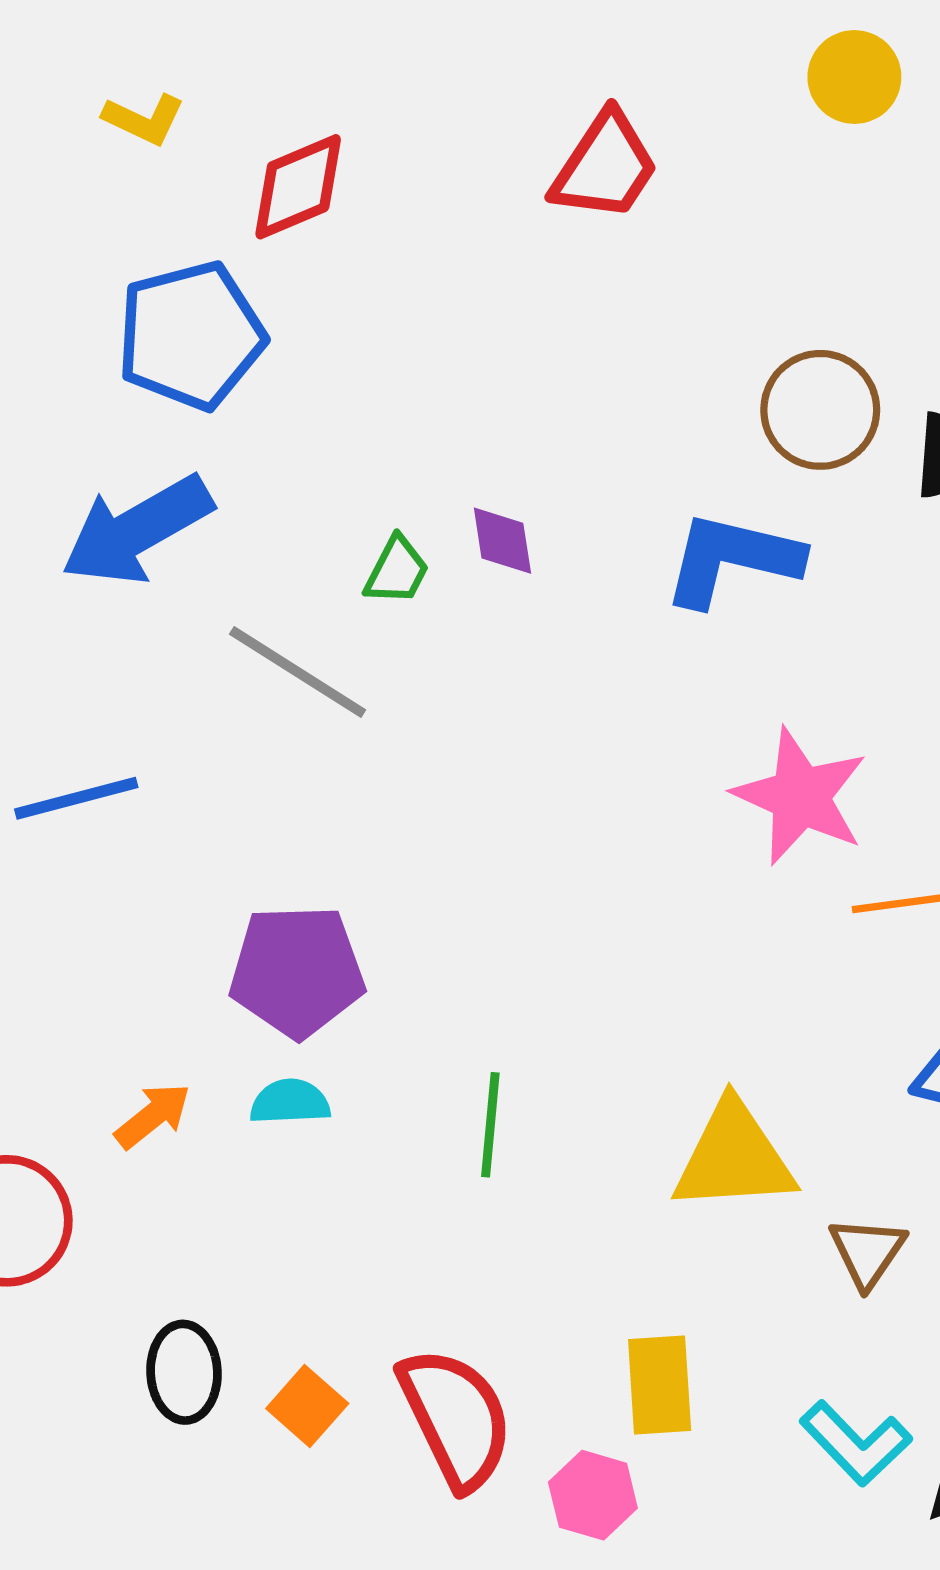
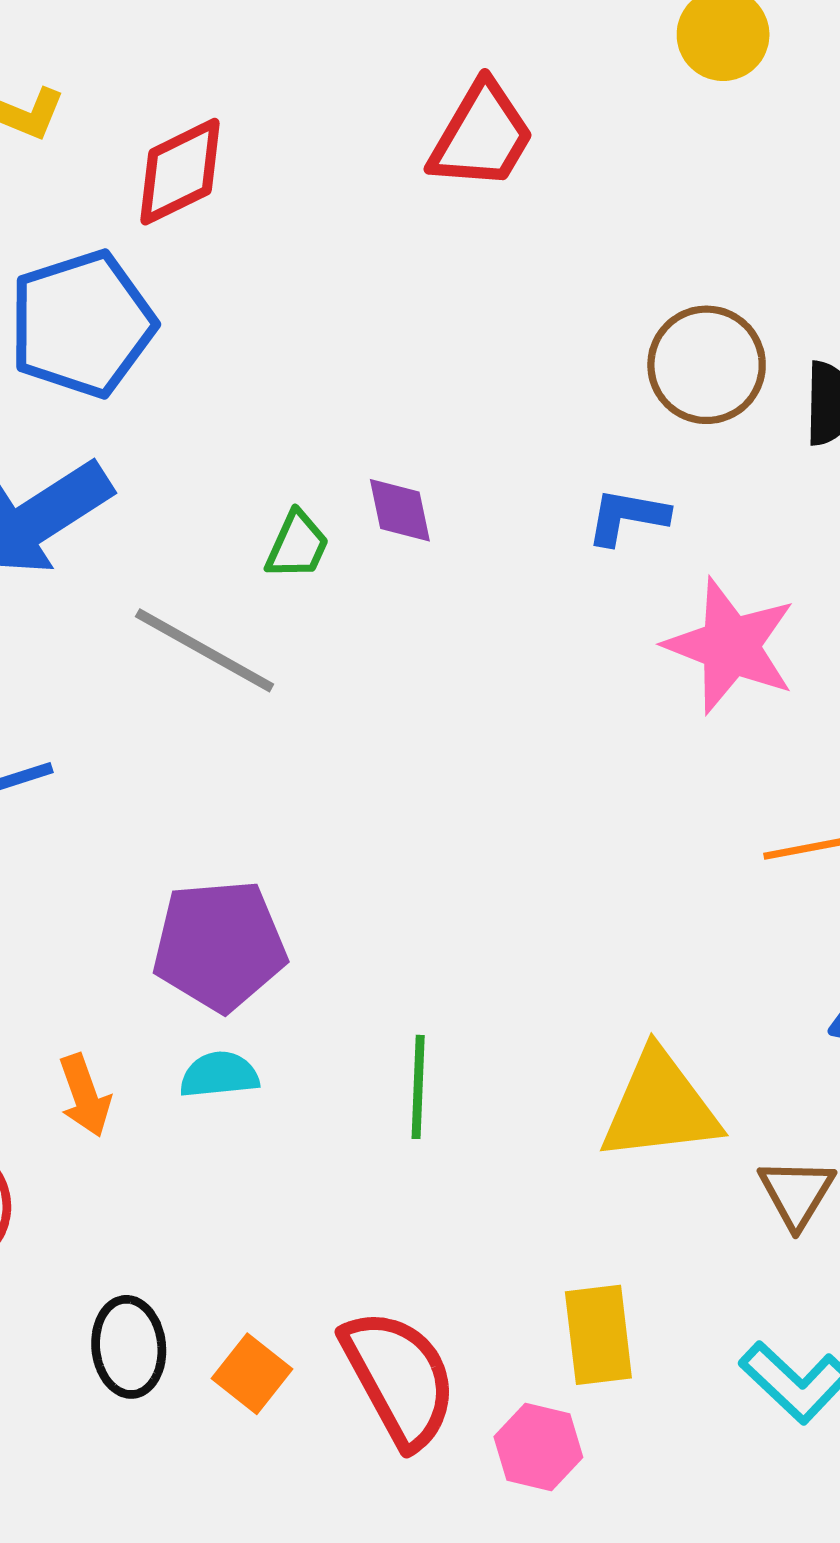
blue L-shape: (732, 559) -> (627, 517), size x0.6
pink star: (800, 796) -> (730, 646), moved
orange arrow: (153, 1116) -> (85, 1095), turned 112

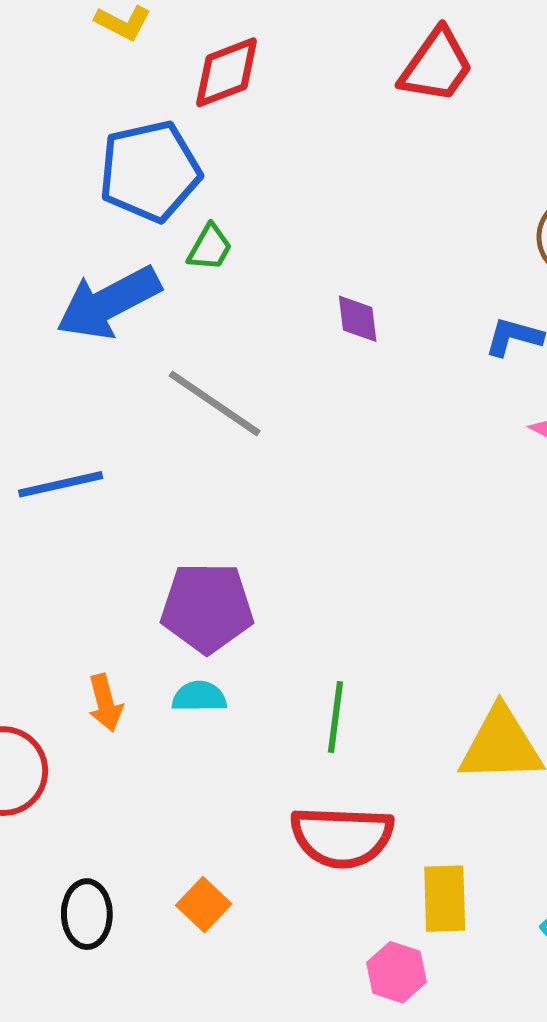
green trapezoid: (297, 545) -> (210, 248), moved
black ellipse: (129, 1347) -> (87, 914), moved
red semicircle: (399, 1378) -> (342, 837), moved, turned 116

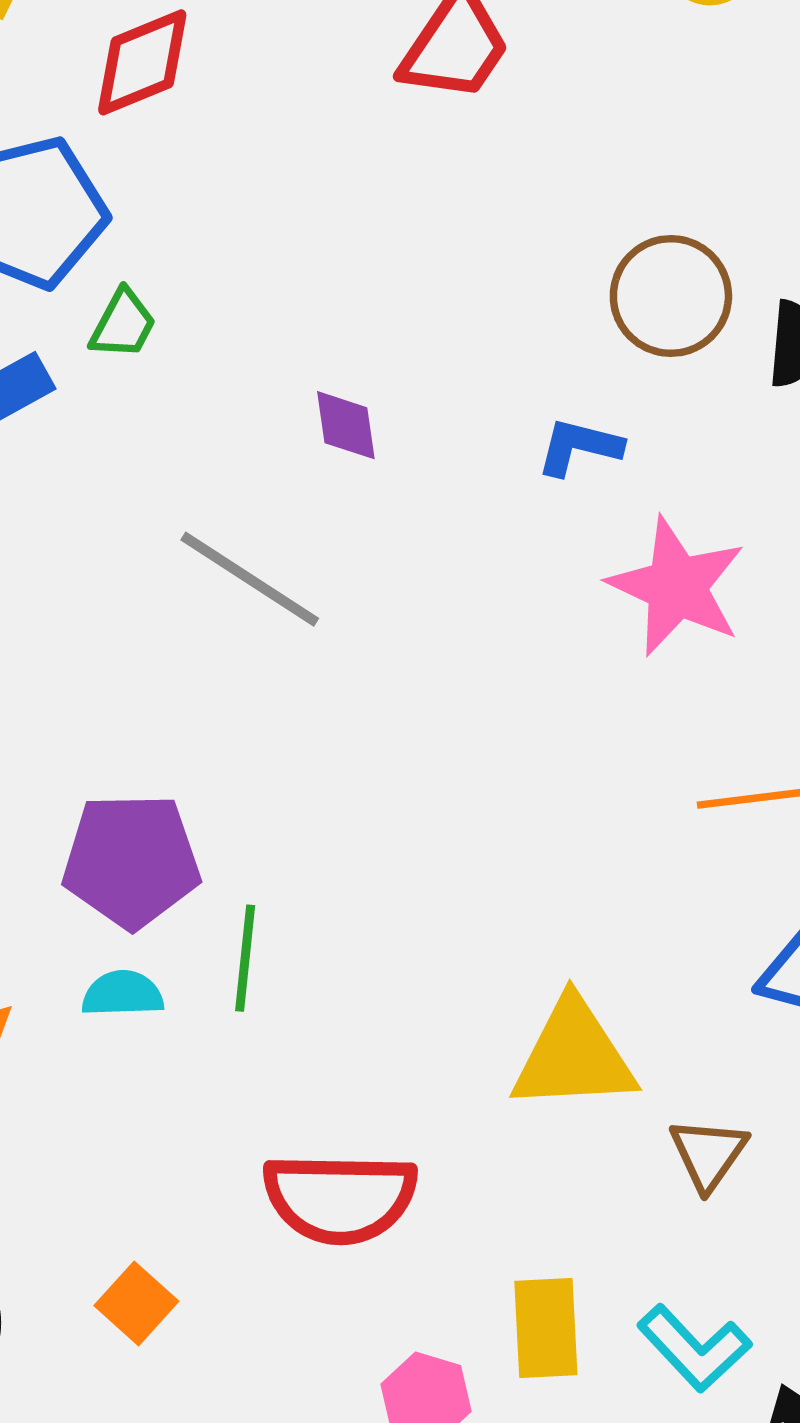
gray line: (215, 403) -> (250, 579), moved
green line: (335, 717) -> (245, 958), moved
yellow rectangle: (445, 899) -> (546, 1328), moved

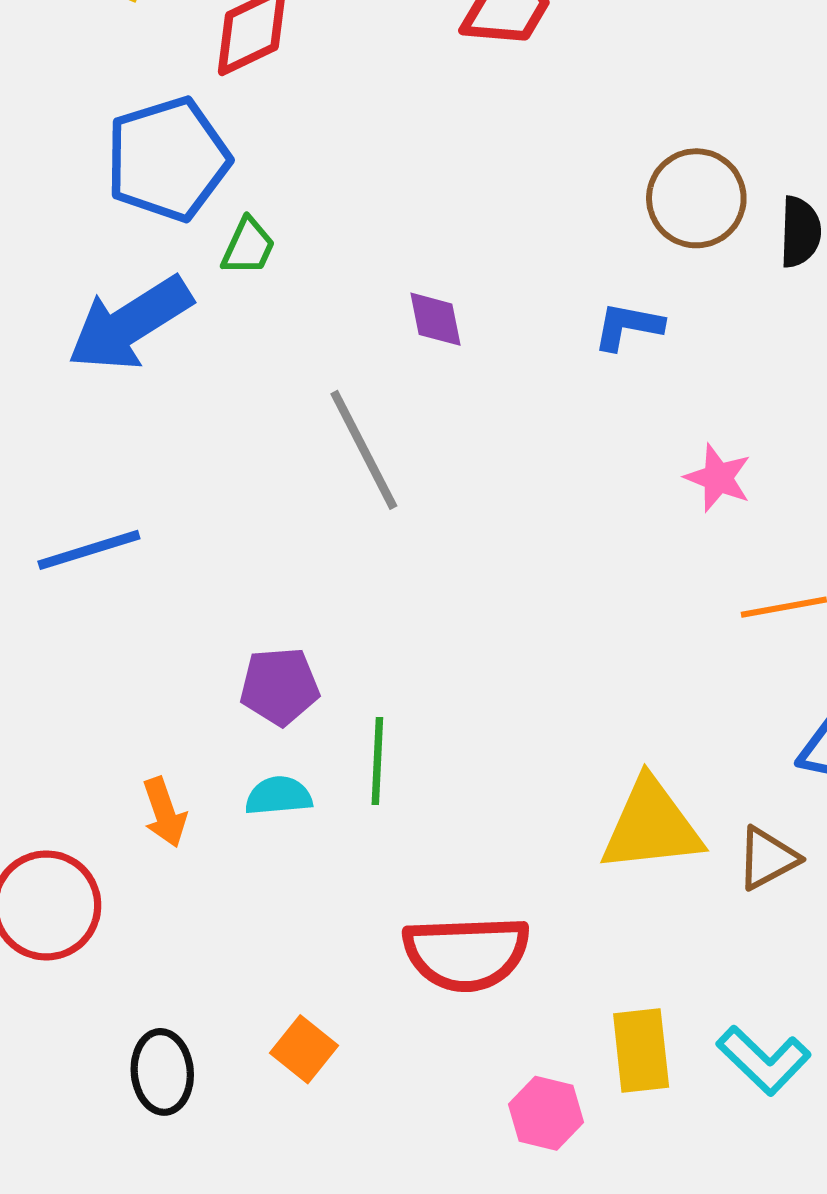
gray line: (250, 579) -> (364, 450), turned 33
pink star: (677, 587) -> (718, 478), moved, size x0.6
purple pentagon: (131, 861) -> (280, 686), size x0.7
brown triangle: (708, 1154) -> (767, 858), moved, turned 30

